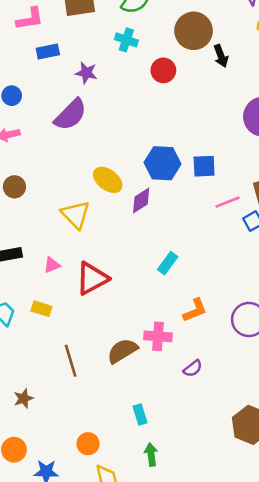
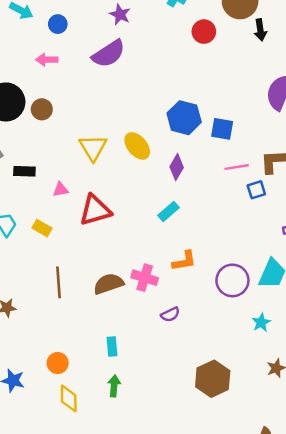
purple star: (86, 73) -> (120, 14), moved
yellow ellipse: (108, 180) -> (137, 146), moved
purple diamond: (141, 201) -> (177, 167), moved, turned -40

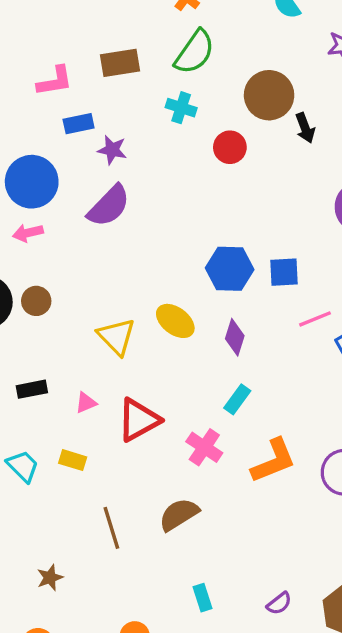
blue circle: (58, 24) -> (32, 182), size x2.0
orange L-shape: (184, 261) -> (273, 461), size x1.4
pink cross: (145, 278) -> (204, 447), moved, turned 30
purple semicircle: (170, 314) -> (279, 603), moved

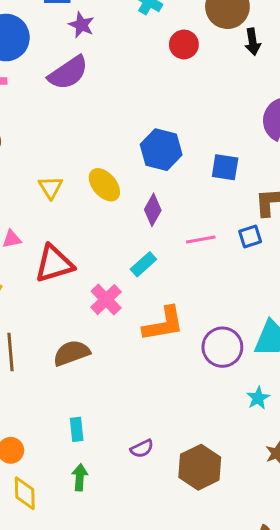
blue square: (284, 272) -> (225, 167), moved
pink line: (315, 319) -> (201, 240), moved
yellow triangle: (117, 337) -> (51, 187), size x0.7

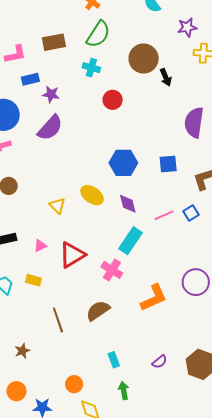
red circle: (184, 44) -> (113, 100), moved
purple diamond: (153, 210) -> (128, 204), turned -30
blue square: (250, 236) -> (191, 213), moved
cyan rectangle: (143, 264) -> (131, 241), size x1.5
orange L-shape: (163, 324) -> (154, 298), moved

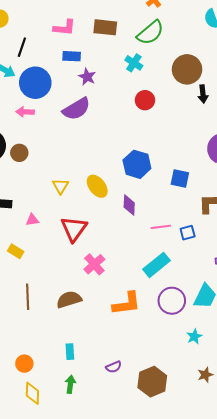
cyan rectangle: (131, 241) -> (156, 265), moved
red triangle: (72, 255) -> (74, 229), moved, turned -40

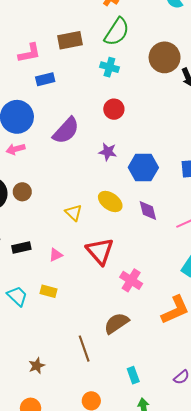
purple star: (87, 77) -> (108, 152), moved
red circle: (145, 100) -> (114, 109), moved
brown line: (28, 297) -> (84, 349), moved

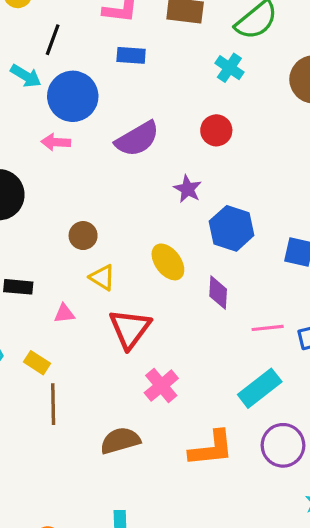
brown circle: (22, 192) -> (83, 236), moved
yellow triangle: (74, 213) -> (102, 277), moved, turned -30
brown line: (84, 349) -> (53, 404), moved

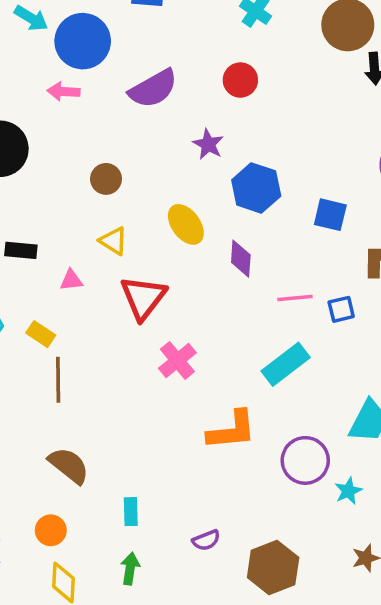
brown circle: (83, 236) -> (106, 179), moved
brown semicircle: (120, 441) -> (69, 465), moved, turned 54
purple circle: (283, 445) -> (305, 460), moved

